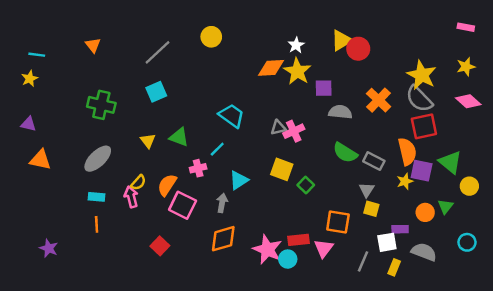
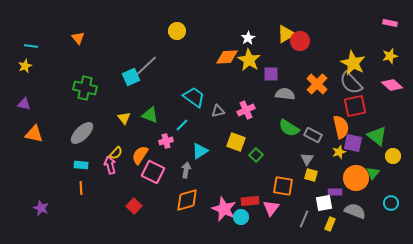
gray line: (157, 52) -> (146, 66), moved
gray triangle: (278, 128) -> (218, 111), moved
orange circle: (425, 212) -> (356, 178), size x1.6

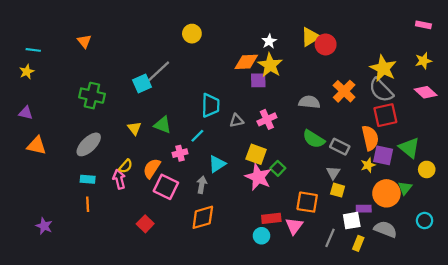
purple square: (271, 74) -> (258, 80), moved
cyan trapezoid: (194, 97) -> (210, 105), turned 55
pink star: (224, 209) -> (258, 177), moved

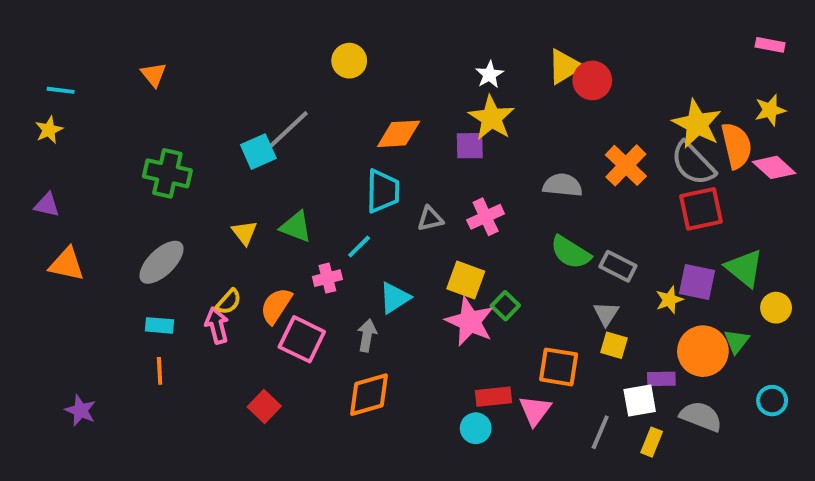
orange diamond: (246, 62) -> (399, 134), moved
orange semicircle: (370, 138) -> (737, 146), moved

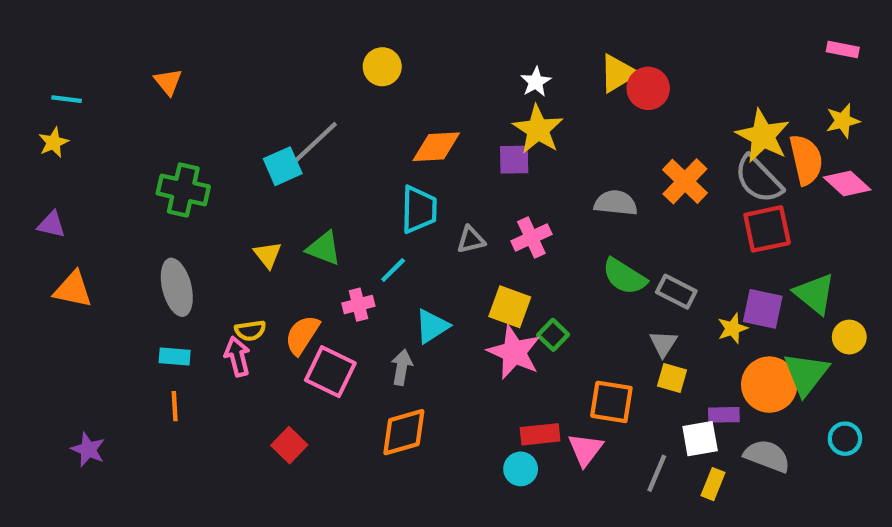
gray ellipse: (161, 262) -> (177, 287), turned -60
yellow semicircle: (229, 302) -> (250, 331), turned 40
green triangle: (737, 341) -> (806, 374), size x1.6

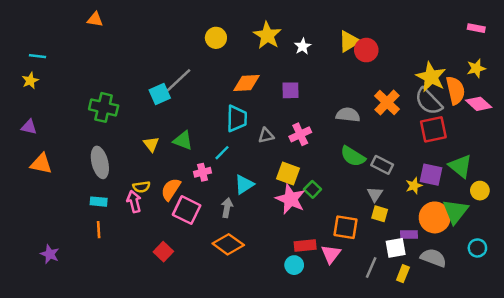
orange triangle: (168, 82) -> (95, 19), moved, turned -42
yellow star: (538, 129) -> (267, 35), moved
orange diamond: (404, 432) -> (228, 244), turned 52

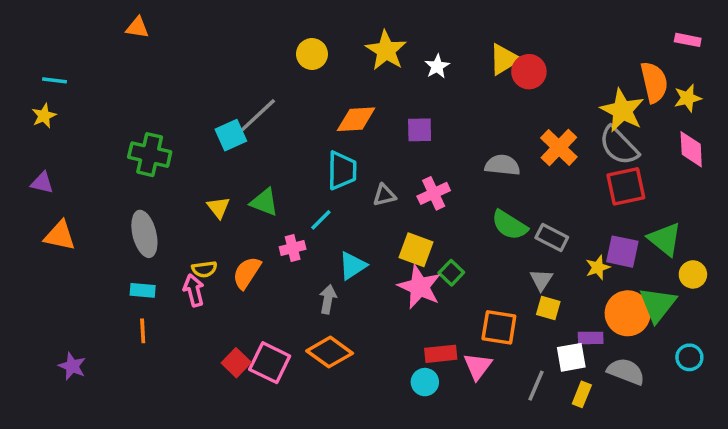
orange semicircle: (455, 90) -> (654, 82), moved
pink diamond: (479, 104) -> (691, 149), turned 45
pink square: (187, 210) -> (270, 363), moved

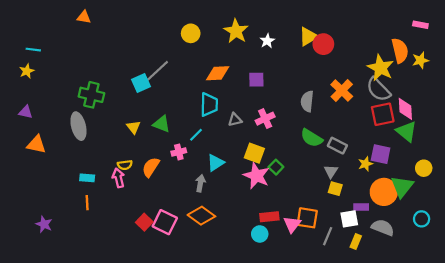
pink diamond: (691, 149) -> (405, 109), moved
gray semicircle: (502, 165) -> (307, 101), turned -90
gray ellipse: (144, 234) -> (78, 126), moved
green triangle: (665, 239) -> (406, 132), moved
orange square: (499, 327) -> (307, 218), moved

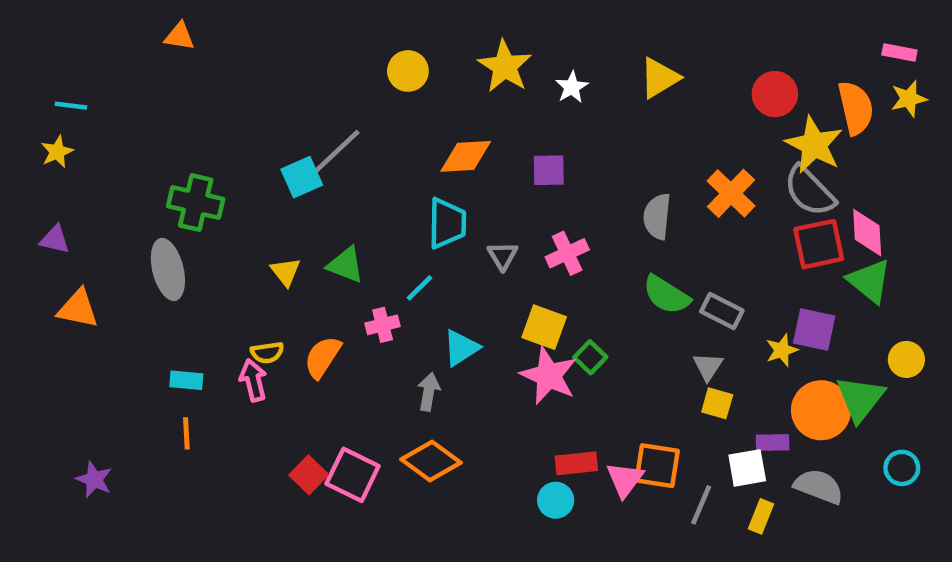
red circle: (323, 44) -> (775, 94), moved
yellow star: (420, 60) -> (909, 99), moved
gray triangle: (235, 120) -> (503, 256), turned -48

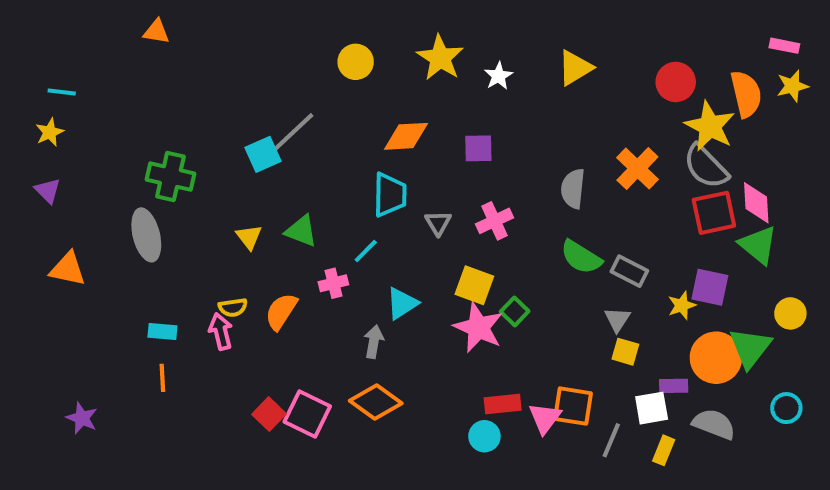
purple triangle: (55, 239) -> (48, 191), moved, turned 32

